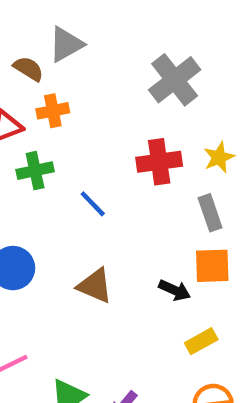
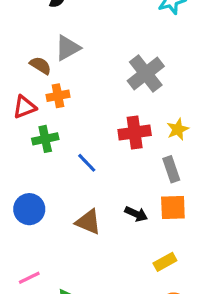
black arrow: (175, 290) -> (136, 214), moved

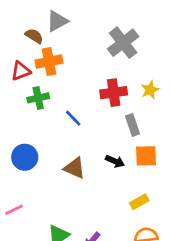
orange cross: (58, 96) -> (49, 62), size x1.4
gray rectangle: (171, 169) -> (133, 125), moved
pink line: (29, 278) -> (14, 210), moved

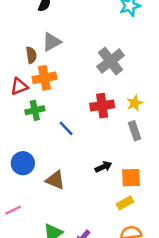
brown semicircle: (34, 36) -> (31, 55), turned 49
gray rectangle: (133, 125) -> (135, 131), moved
orange square: (146, 156) -> (131, 178), moved
black arrow: (115, 161) -> (103, 167), turned -49
brown triangle: (75, 168) -> (55, 180), moved

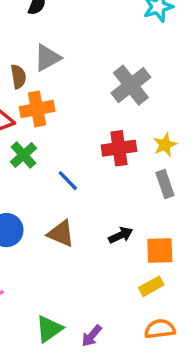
green cross: (35, 110) -> (23, 155), turned -30
brown triangle: (55, 180) -> (61, 233), moved

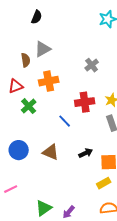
gray cross: (131, 85) -> (92, 65), size x0.6
orange cross: (37, 109) -> (49, 81), moved
blue line: (68, 181) -> (65, 121), moved

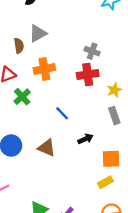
gray cross: (92, 65) -> (92, 51), turned -32
red cross: (85, 102) -> (88, 74), moved
black arrow: (86, 153) -> (85, 139), moved

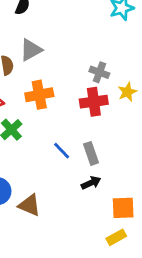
yellow star: (114, 90) -> (127, 92), moved
gray rectangle: (114, 116) -> (91, 153), moved
brown triangle: (47, 148) -> (29, 205), moved

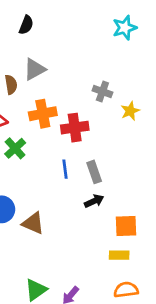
red cross: (94, 102) -> (75, 128), moved
blue line: (62, 151) -> (65, 169), turned 36
yellow rectangle: (116, 237) -> (119, 255), turned 30

